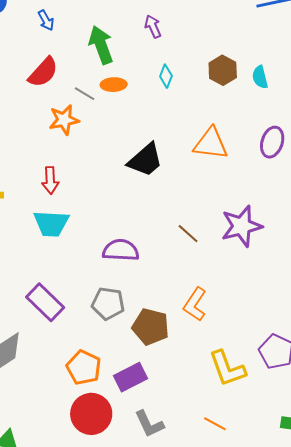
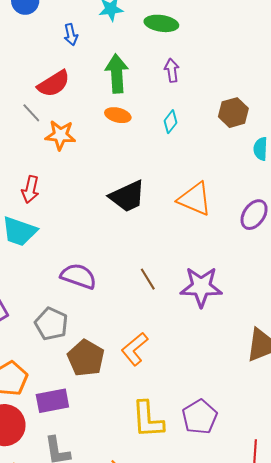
brown hexagon: (223, 70) -> (233, 113), moved
gray line: (85, 94) -> (31, 113), moved

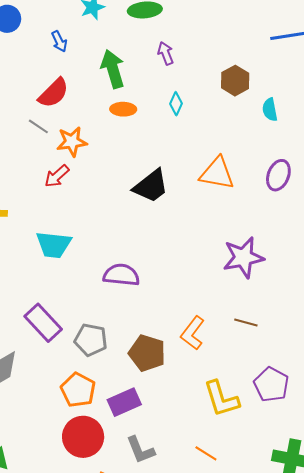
red arrow: (30, 189) -> (57, 176), moved, turned 48
brown line: (148, 279) -> (246, 322), moved, turned -30
gray pentagon: (51, 324) -> (91, 340), moved

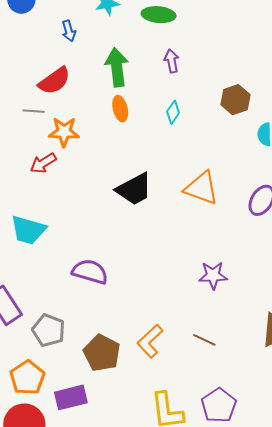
orange ellipse: (123, 109) -> (120, 109), turned 65
gray line: (38, 126) -> (34, 111), turned -40
purple star: (243, 257) -> (213, 275), size x0.7

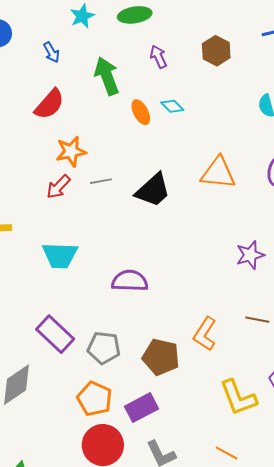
brown hexagon: (235, 100) -> (216, 51), moved
orange ellipse: (120, 109) -> (141, 112), moved
gray line: (34, 111) -> (101, 181), moved
cyan diamond: (173, 112) -> (172, 106), turned -65

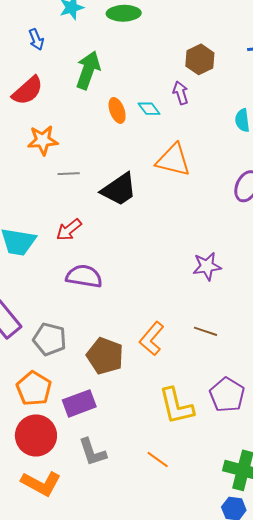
purple arrow: (158, 57) -> (181, 93), moved
green arrow: (107, 76) -> (88, 70), turned 33
orange triangle: (218, 173) -> (173, 160), moved
red arrow: (58, 187) -> (69, 230), moved

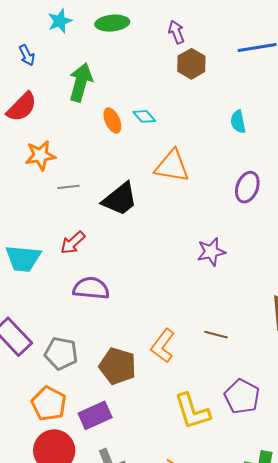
purple arrow: (181, 93) -> (176, 32), moved
purple star: (207, 266) -> (211, 252), moved

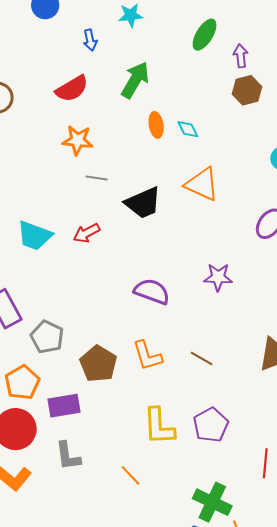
green ellipse: (112, 23) -> (205, 35), moved, turned -68
purple semicircle: (91, 288) -> (152, 291), moved
orange L-shape: (163, 346) -> (147, 356), turned -68

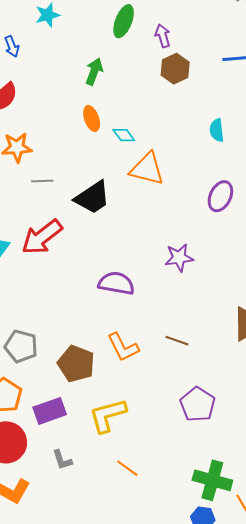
green arrow: (135, 80) -> (94, 72), moved, size x0.7
cyan diamond: (188, 129) -> (124, 135), moved
red arrow: (87, 233) -> (42, 237), size x1.6
yellow L-shape: (159, 426) -> (108, 415), moved, turned 87
gray L-shape: (68, 456) -> (62, 460), size x0.7

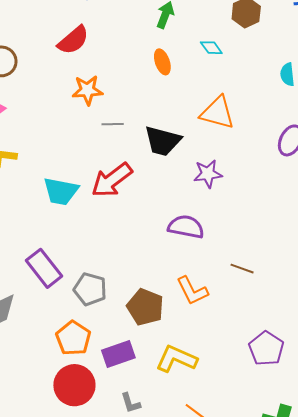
cyan diamond: (124, 135) -> (211, 48), moved
black trapezoid: (92, 198) -> (163, 141), turned 48
purple star: (179, 258) -> (208, 174), moved
brown line: (177, 341) -> (242, 269), moved
yellow L-shape: (108, 415) -> (176, 359), turned 39

